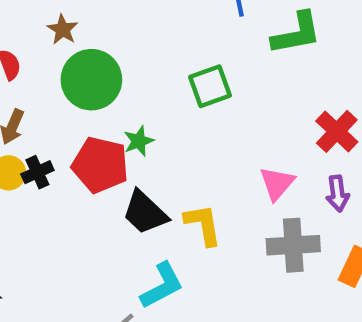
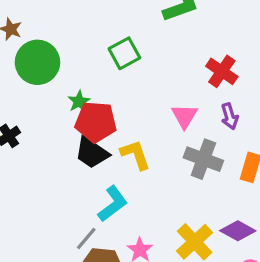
red pentagon: (100, 165) -> (96, 122), moved
gray cross: (293, 245) -> (203, 159), turned 33

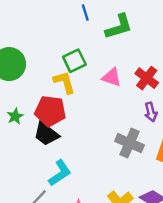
green star: (79, 101) -> (15, 116), moved
pink triangle: (184, 116) -> (112, 77), moved, turned -45
yellow L-shape: (135, 155) -> (64, 82), moved

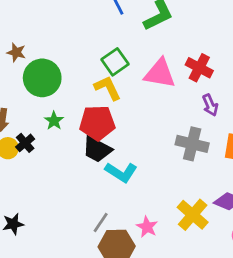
pink triangle: (112, 77) -> (160, 73), size x1.4
green star: (15, 116) -> (54, 121), moved
cyan L-shape: (60, 173) -> (121, 172), moved, turned 76

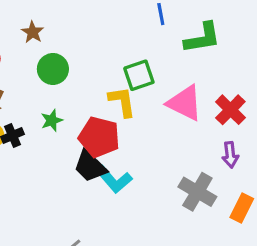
green circle: (42, 78) -> (53, 69), size x0.7
cyan L-shape: (121, 172) -> (114, 179), moved

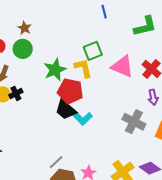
green L-shape: (202, 38) -> (145, 26), moved
green circle: (53, 69) -> (23, 49), moved
green star: (52, 120) -> (55, 70), moved, size x1.6

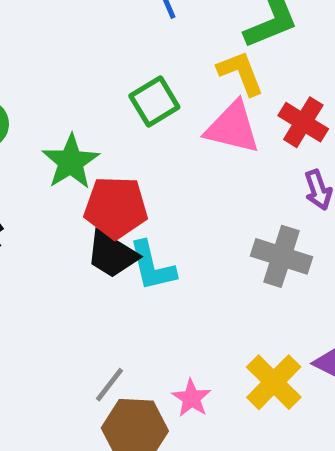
yellow L-shape: (83, 68) -> (241, 73), moved
cyan L-shape: (81, 117) -> (152, 266), turned 40

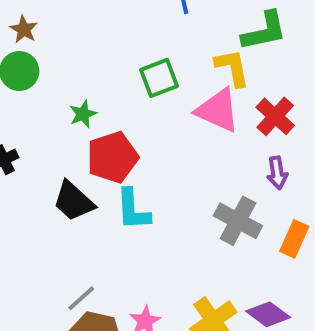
green star: (71, 162) -> (83, 114), size x0.6
red pentagon: (116, 207) -> (112, 157), turned -30
black trapezoid: (112, 254) -> (74, 201), moved

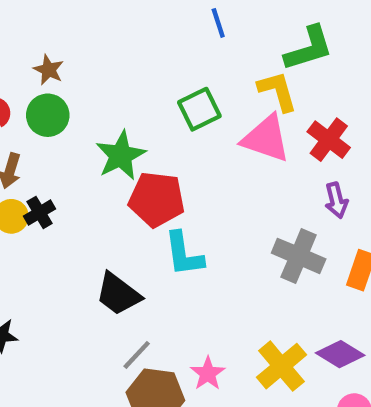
green star: (83, 114) -> (121, 155), size x1.6
red pentagon: (112, 157) -> (157, 199), turned 30
black trapezoid: (74, 201) -> (118, 294), moved

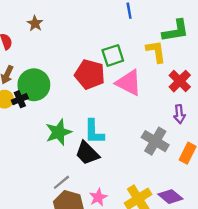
green circle: (48, 115) -> (34, 85), moved, size x1.4
pink triangle: (266, 139) -> (129, 83), moved
green star: (121, 155) -> (58, 132), moved
red pentagon: (157, 199) -> (90, 74), moved
black trapezoid: (118, 294) -> (87, 153), moved

